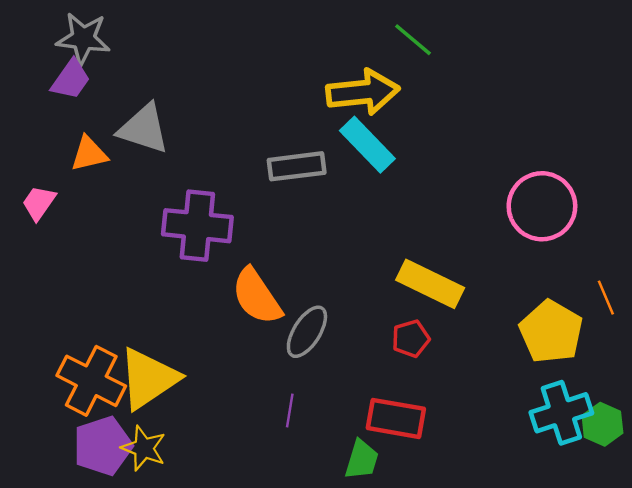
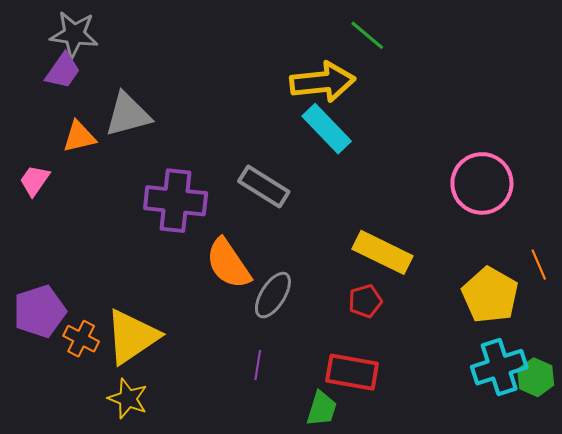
gray triangle: (144, 129) -> (128, 114), turned -33
gray rectangle: (297, 166) -> (264, 186), moved, turned 39
orange cross: (91, 381) -> (81, 339), size x0.6
purple pentagon: (103, 446) -> (40, 311), moved

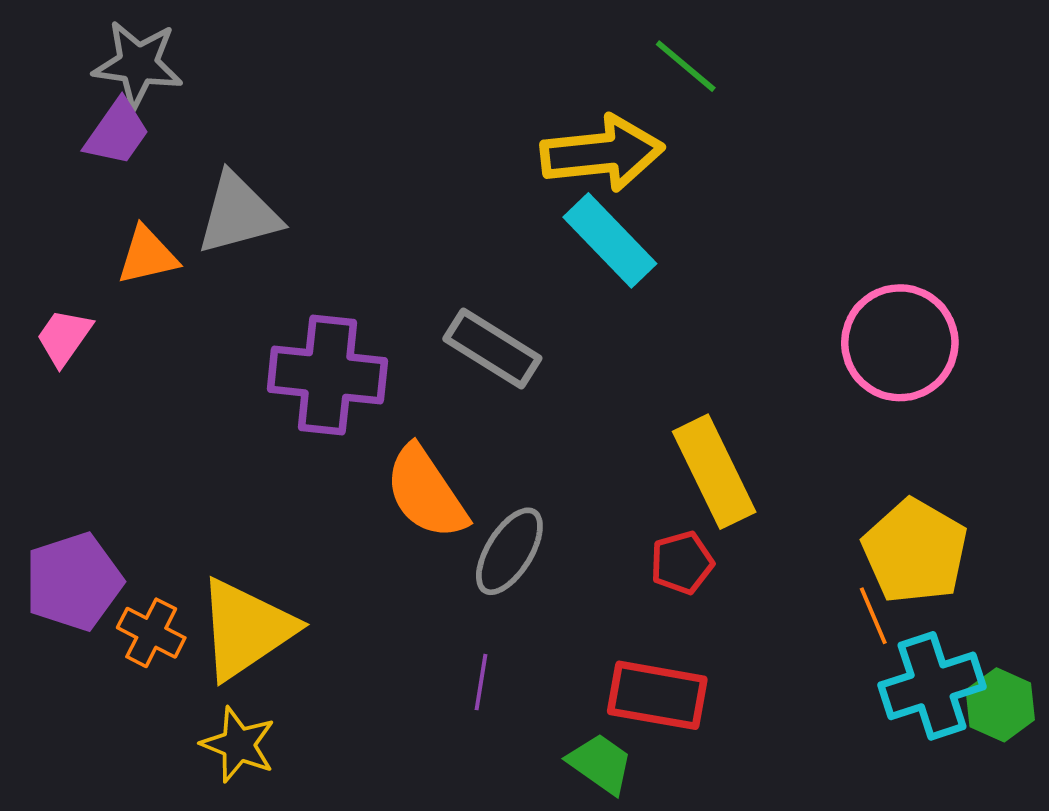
yellow rectangle: (383, 252) -> (714, 472), turned 38
orange line: (539, 265) -> (873, 616), moved
green trapezoid: (322, 409) -> (600, 764), turned -72

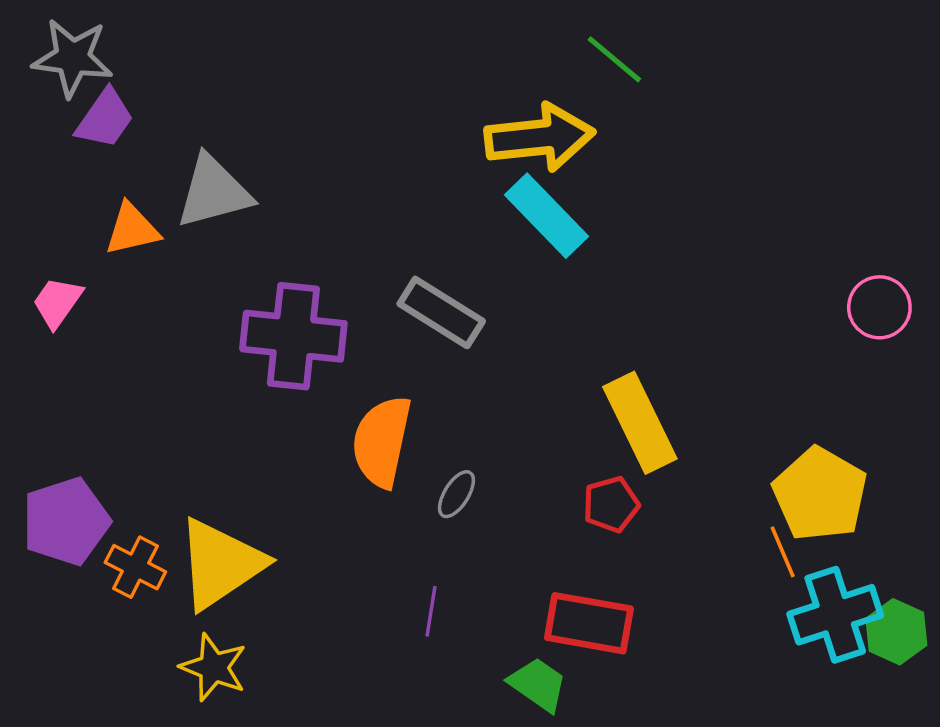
gray star: (138, 64) -> (73, 58), moved
pink circle: (900, 343) -> (879, 307), moved, size x0.6
orange semicircle: (426, 493) -> (382, 441), turned 46
gray ellipse: (509, 551) -> (456, 494), size x0.6

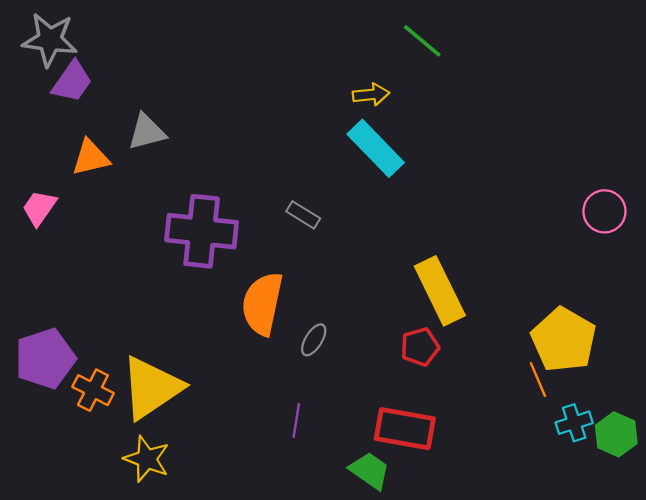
yellow arrow: (540, 137) -> (371, 95), size x0.5
gray triangle: (214, 192) -> (147, 132), size x0.7
gray rectangle: (441, 312) -> (303, 215), size x0.6
cyan cross: (835, 615) -> (574, 423), size x0.6

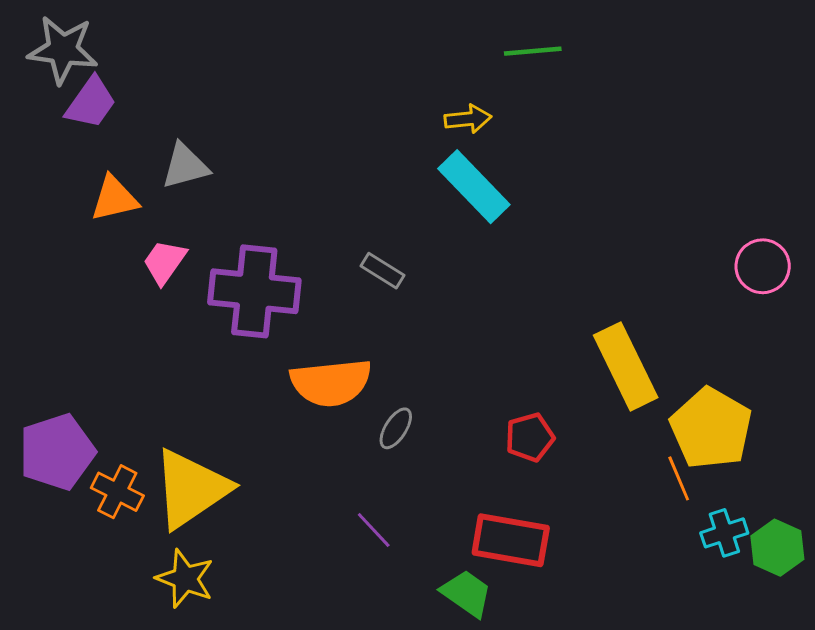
green line: (422, 41) -> (533, 51), turned -45
pink trapezoid: (39, 208) -> (164, 262), moved
yellow rectangle: (440, 291) -> (626, 366), moved
orange semicircle: (262, 304) -> (331, 383), turned -108
purple line: (296, 420) -> (374, 530), turned -52

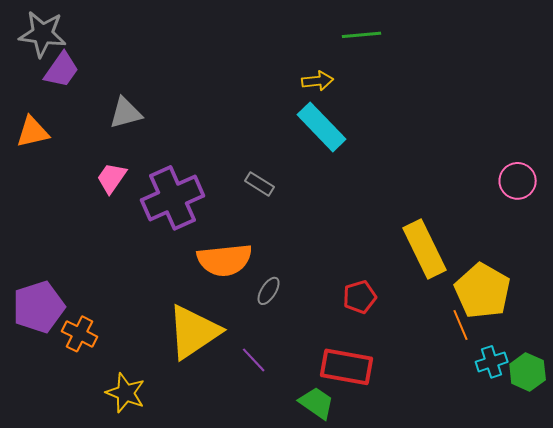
orange triangle: (114, 198) -> (33, 132), moved
purple cross: (254, 291) -> (173, 198), turned -30
yellow triangle: (191, 489) -> (194, 332), moved

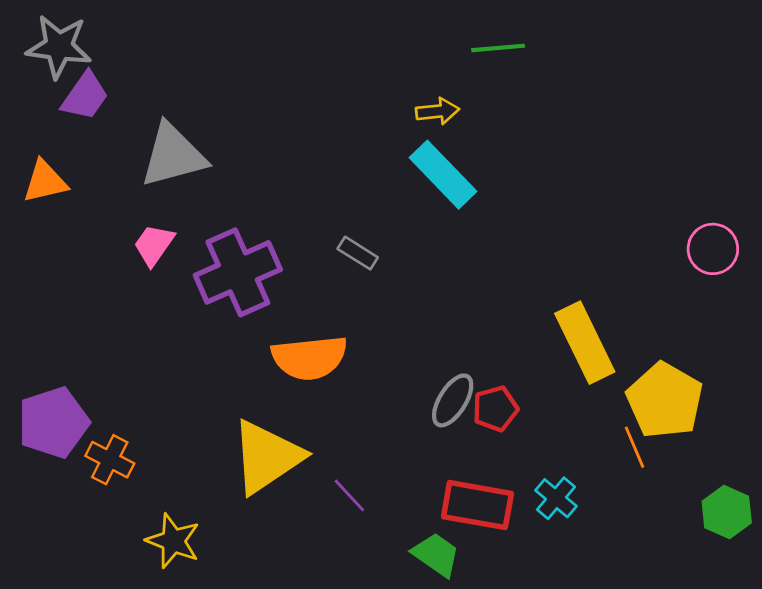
gray triangle: (126, 113) -> (173, 155), size x1.5
gray ellipse: (269, 291) -> (453, 400), moved, size x1.4
cyan cross: (492, 362) -> (556, 498), moved, turned -32

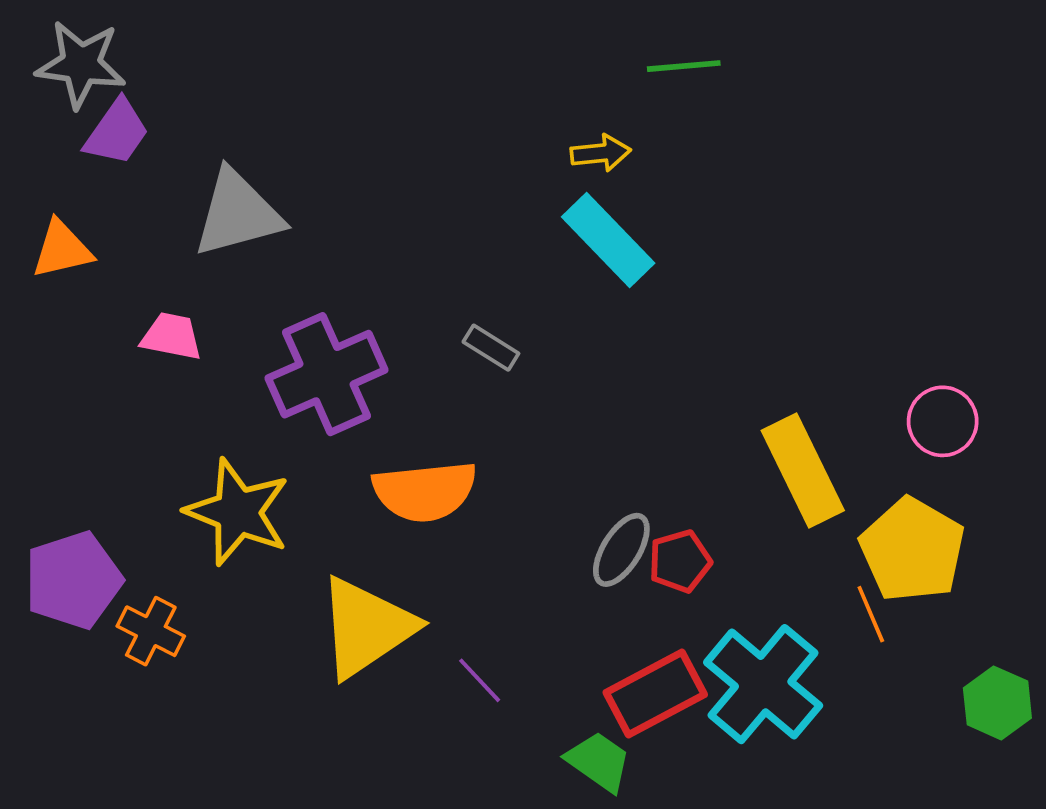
pink trapezoid: (154, 245) -> (172, 336), moved, turned 66
pink circle: (713, 249) -> (943, 421), moved
cyan cross: (556, 498) -> (763, 684), size x2.0
red rectangle: (477, 505) -> (655, 694), turned -38
yellow star: (173, 541) -> (238, 512), moved, size x1.4

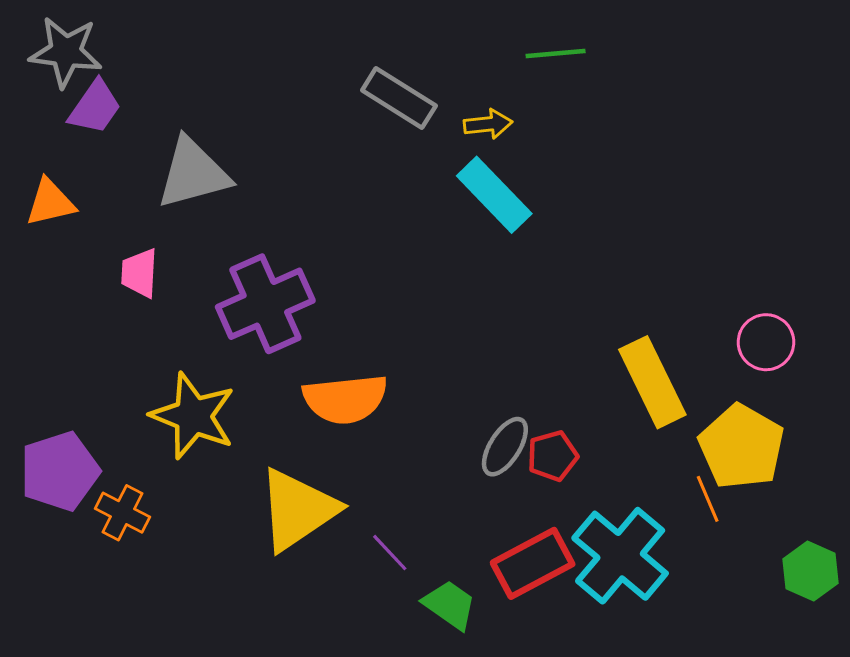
pink trapezoid: (172, 336) -> (139, 273), turned -98
gray rectangle: (491, 348) -> (399, 98), moved, size x1.6
green trapezoid: (599, 762) -> (450, 605), moved

